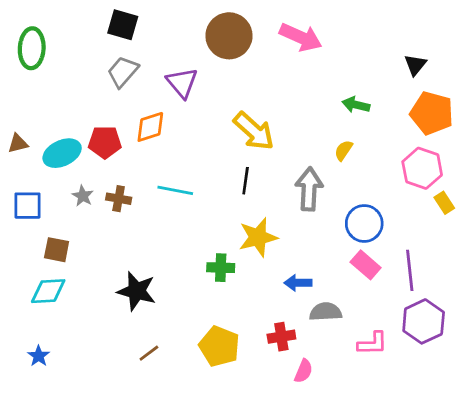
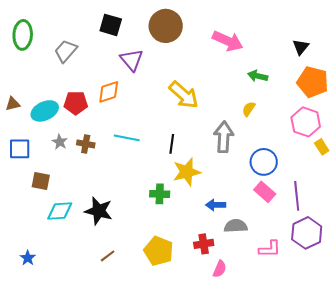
black square: (123, 25) -> (111, 25), moved
pink arrow: (301, 37) -> (228, 41), moved
gray trapezoid: (123, 72) -> (66, 51), moved
black line: (246, 181) -> (172, 144), moved
cyan diamond: (48, 291) -> (60, 211), moved

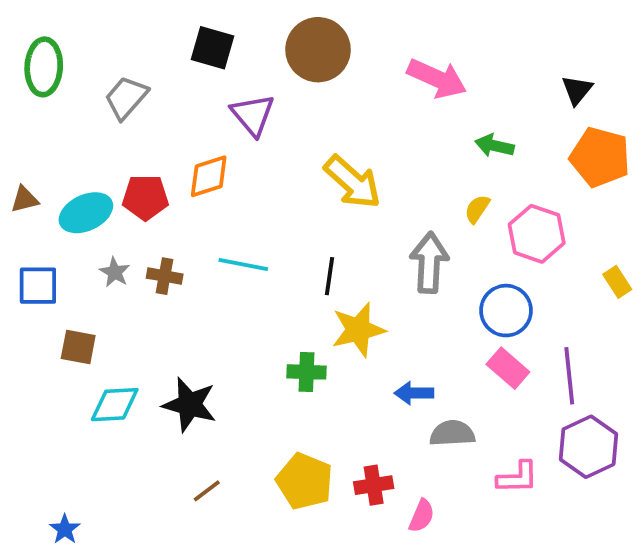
pink hexagon: (306, 122) -> (537, 234), moved
red cross: (204, 244) -> (374, 485), moved
blue star: (28, 258) -> (65, 529), moved

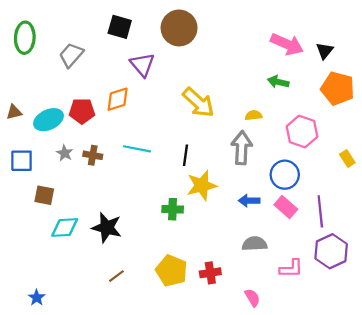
pink arrow: (437, 78) -> (287, 44), moved
yellow semicircle: (477, 209) -> (253, 115), moved, turned 49
blue arrow: (414, 393) -> (249, 201), moved
pink semicircle: (422, 516) -> (252, 298), moved, turned -54

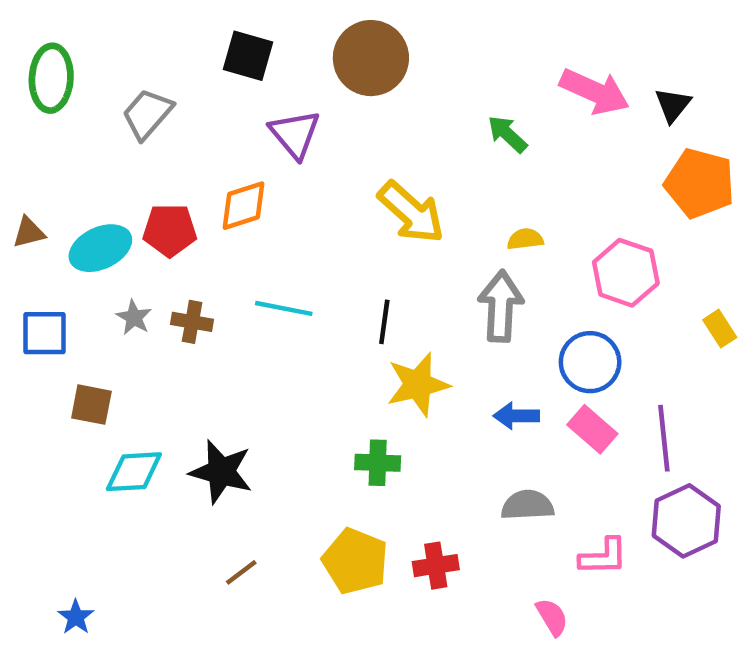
green arrow: (278, 82) -> (507, 134), moved, turned 30
green cross: (173, 209) -> (378, 463), moved
pink semicircle: (252, 298) -> (552, 617), moved

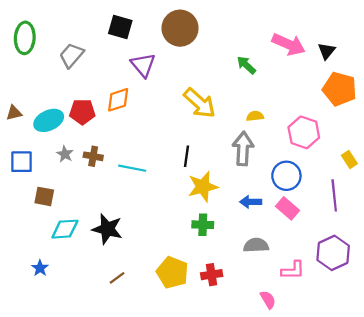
cyan line: (284, 308) -> (132, 168), moved
purple line: (664, 438) -> (334, 195), moved
green cross: (378, 463) -> (203, 225), moved
blue star: (76, 617) -> (40, 268), moved

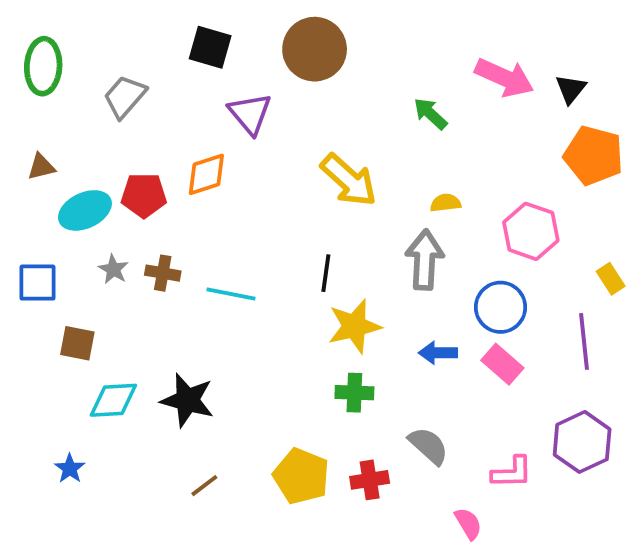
brown triangle: (14, 113) -> (41, 167), moved
gray semicircle: (256, 245) -> (428, 446), moved, turned 45

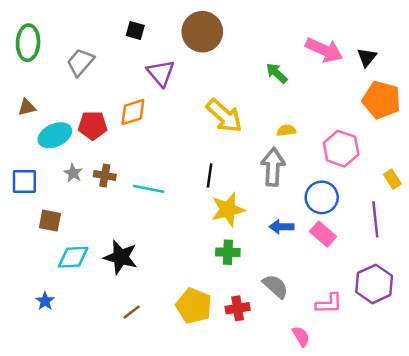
black square: (210, 47) -> (135, 30), size x0.7

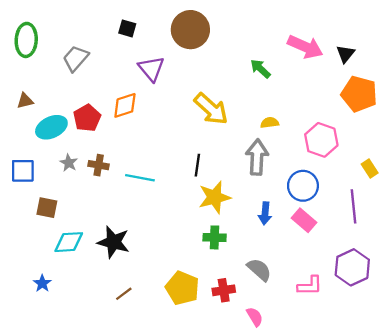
red pentagon: (93, 126) -> (87, 118), turned -30
blue arrow: (281, 227) -> (265, 213), turned -85
pink semicircle: (301, 336) -> (255, 317), moved

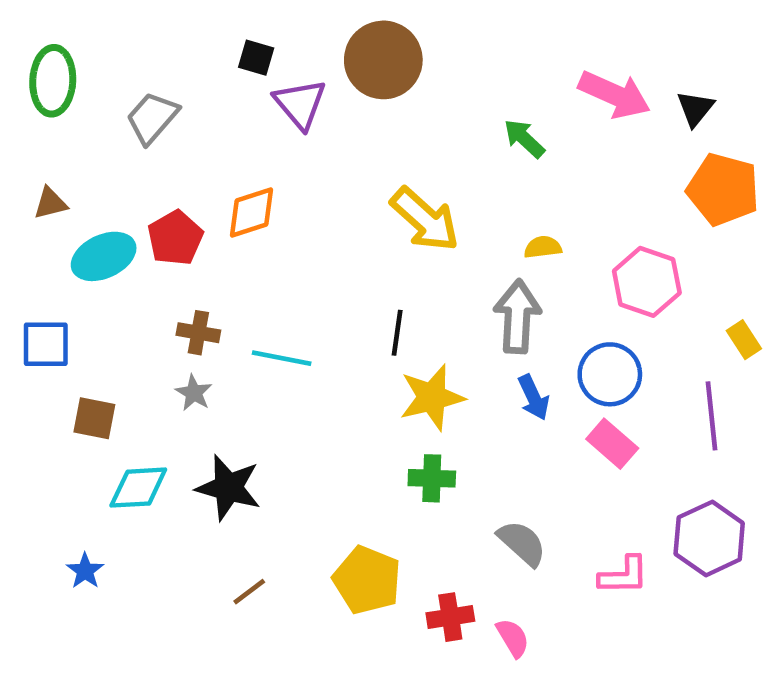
purple triangle: (151, 69) -> (300, 104), moved
gray star: (69, 163) -> (194, 393), moved
blue arrow: (265, 213) -> (534, 397), moved, turned -30
red cross: (224, 290) -> (450, 617), moved

